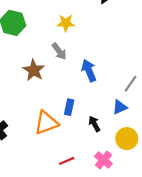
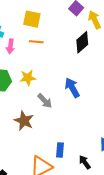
yellow star: (66, 23) -> (28, 78), moved
blue arrow: (89, 71) -> (72, 88), moved

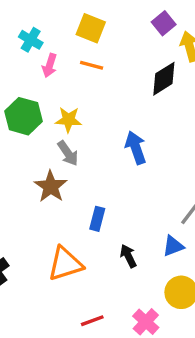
gray arrow: (45, 101) -> (68, 153), moved
blue rectangle: (60, 150) -> (97, 219), moved
black arrow: (85, 162) -> (128, 256), moved

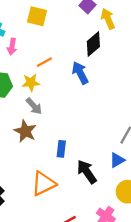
orange line: (92, 65) -> (44, 62), moved, turned -35
blue arrow: (136, 148) -> (80, 73), moved
black arrow: (128, 256) -> (87, 172), size x1.5

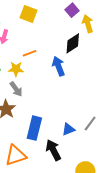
blue rectangle: (61, 149) -> (34, 128), size x1.6
blue triangle: (117, 160) -> (68, 129), moved

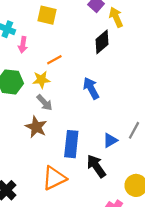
blue arrow: (58, 66) -> (91, 88), moved

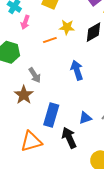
yellow star: (41, 80) -> (67, 27), moved

